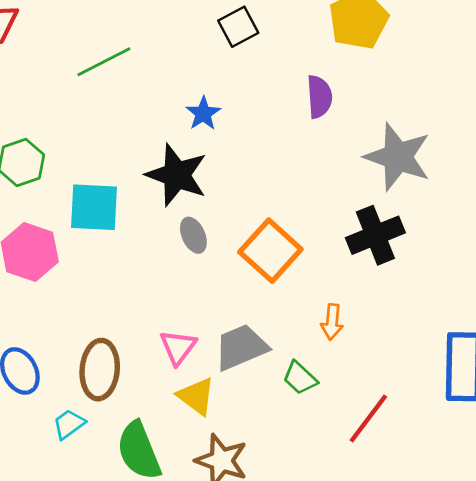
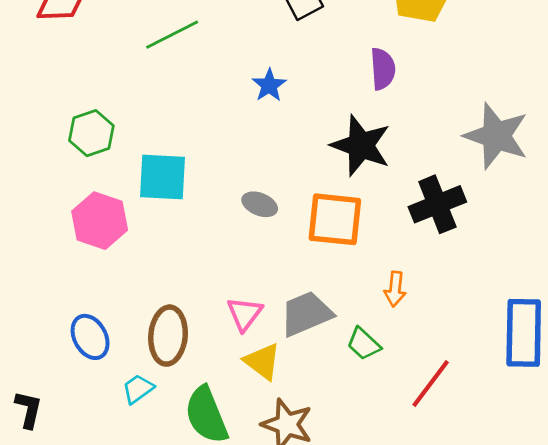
gray star: (398, 157) -> (496, 136), moved
black star: (177, 175) -> (361, 145), moved
gray ellipse: (193, 235) -> (260, 204), turned -44
orange square: (270, 251) -> (335, 219), turned -36

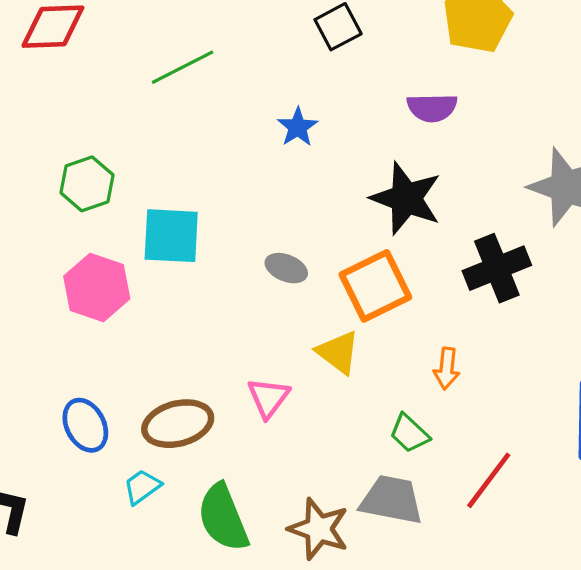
purple semicircle: (383, 69) -> (432, 108), turned 93
orange square: (335, 219) -> (375, 286), turned -32
gray trapezoid: (306, 314) -> (392, 500), moved, turned 34
brown ellipse: (168, 336) -> (178, 424), turned 70
yellow triangle: (262, 362) -> (338, 352), moved

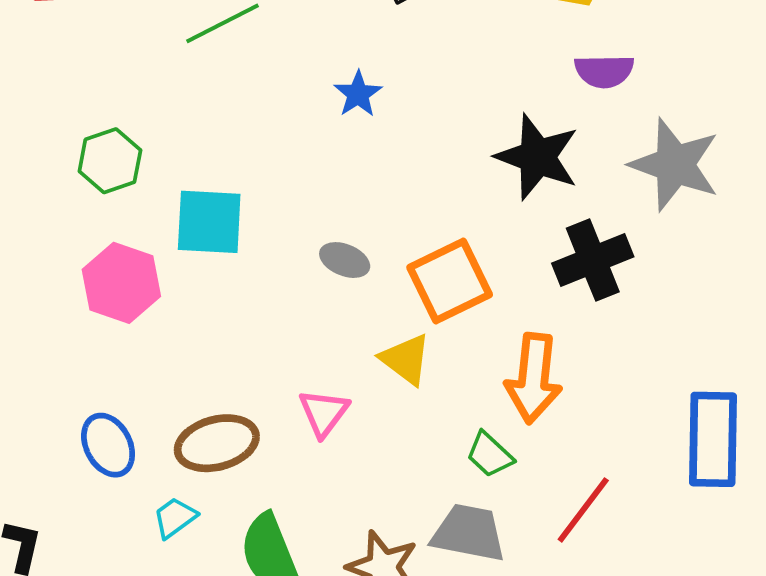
purple semicircle: (432, 108) -> (604, 71), moved
black star: (406, 198) -> (537, 157), moved
orange arrow: (447, 369) -> (534, 378), size x1.8

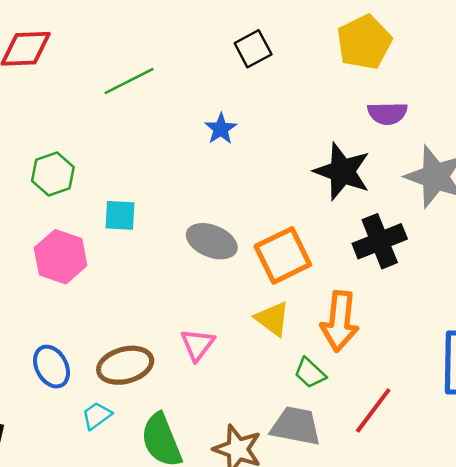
cyan square: (209, 222) -> (120, 215), size x0.7
gray ellipse: (345, 260) -> (212, 241), size x1.5
yellow triangle: (406, 359) -> (272, 319), moved

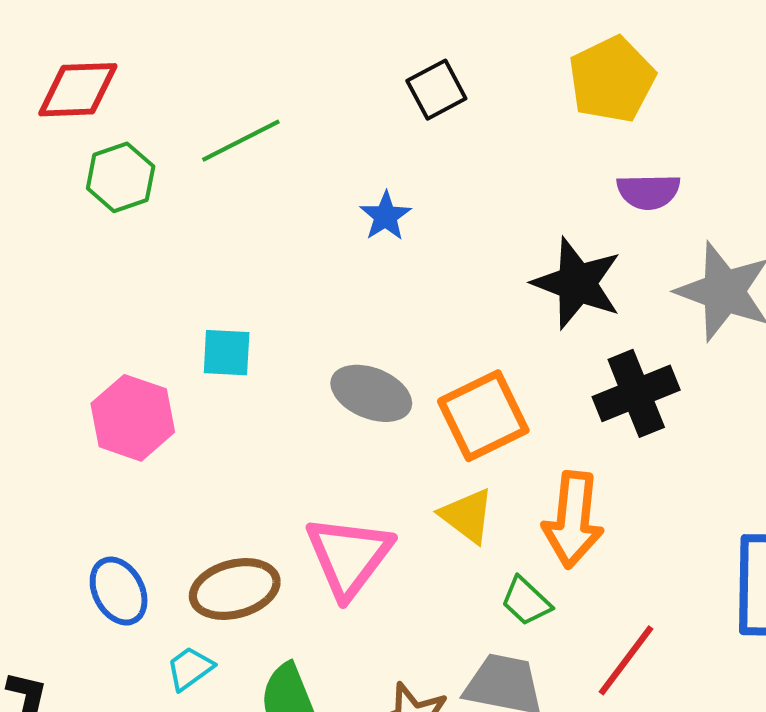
green hexagon: (53, 174) -> (121, 177), moved
pink triangle: (198, 345) -> (349, 556), size x1.6

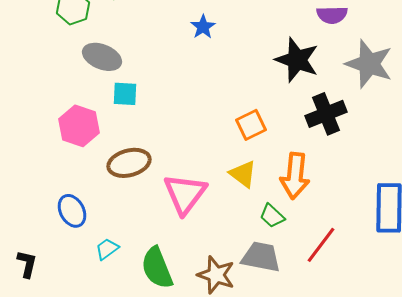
gray ellipse: (371, 393) -> (102, 57), moved
orange square: (483, 416) -> (251, 125), size x0.7
brown ellipse: (235, 589) -> (129, 163), moved

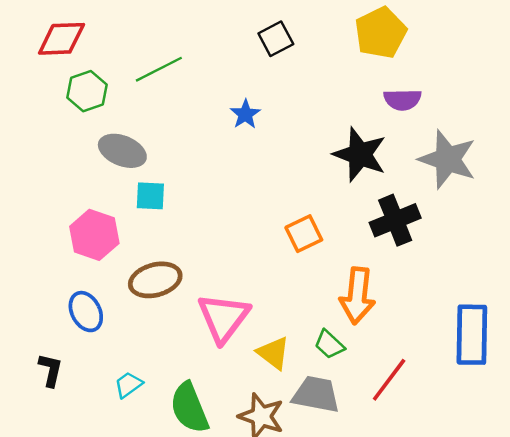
yellow triangle: (243, 174) -> (273, 353), moved
blue ellipse: (72, 211) -> (86, 312), moved
black L-shape: (27, 264) -> (51, 370), moved

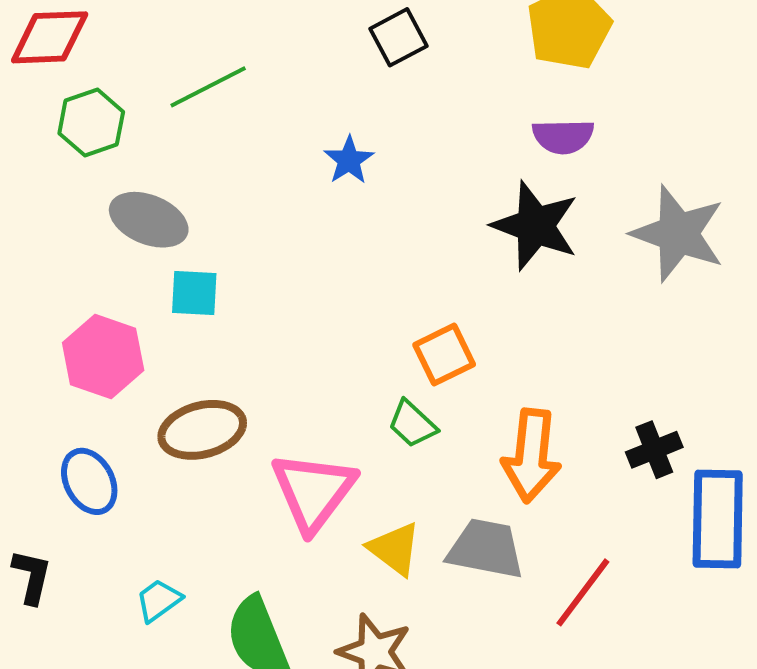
purple semicircle: (402, 100) -> (563, 136), moved
black cross: (395, 220) -> (654, 450), moved, size x0.7
green trapezoid: (329, 344) -> (412, 424), moved
gray trapezoid: (316, 394) -> (486, 549), moved

